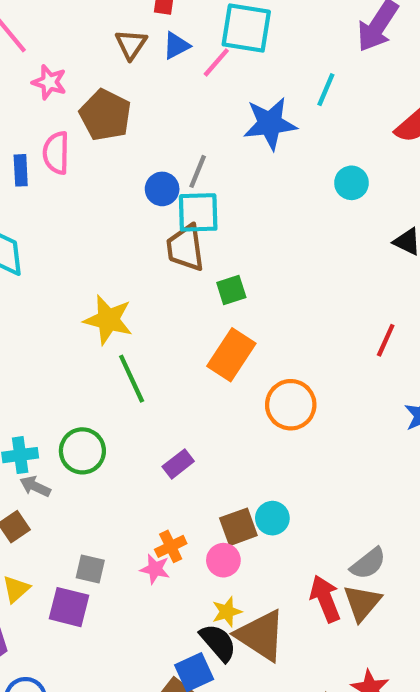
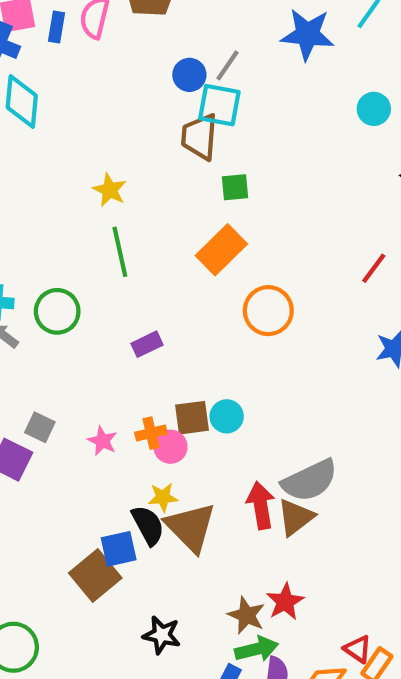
yellow star: (108, 320) -> (110, 190), size x0.7
orange cross: (171, 546) -> (151, 433), moved
gray semicircle: (368, 564) -> (310, 480), size x1.5

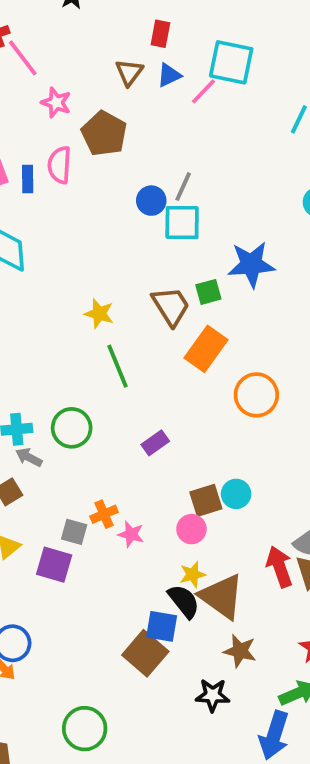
blue star: (307, 34) -> (251, 264), moved
brown trapezoid: (200, 137) -> (171, 306), moved, turned 153
orange cross: (151, 433) -> (104, 514), moved
blue square: (119, 549) -> (162, 626), turned 32
brown star: (246, 615) -> (240, 651), moved

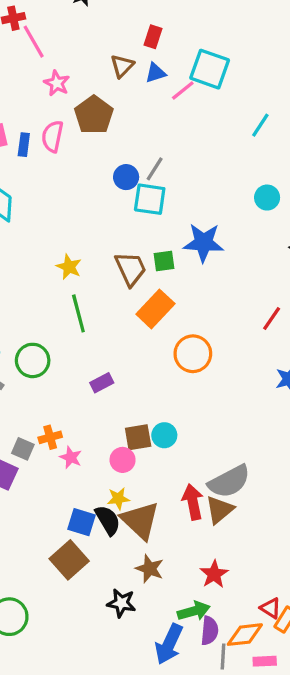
blue square: (162, 626) -> (81, 522), moved

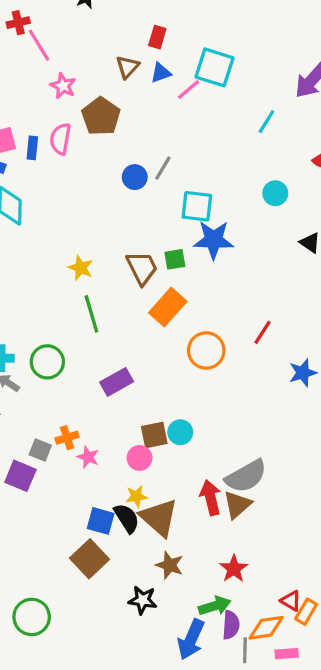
cyan square: (150, 199) -> (197, 206), moved
red line: (272, 318) -> (262, 332), moved
purple rectangle: (102, 383) -> (117, 382), size x1.4

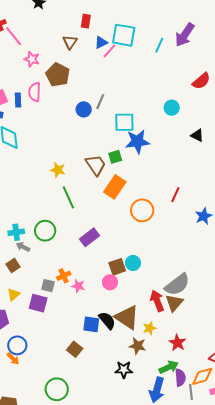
blue triangle: (161, 73) -> (101, 42), moved
cyan line: (267, 122) -> (159, 45), moved
yellow star: (136, 496) -> (150, 328), moved
brown square: (90, 559) -> (75, 349), moved, size x0.7

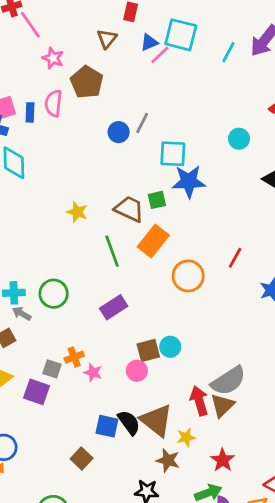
brown trapezoid: (96, 165) -> (129, 209), turned -35
green line: (68, 197) -> (112, 251), moved

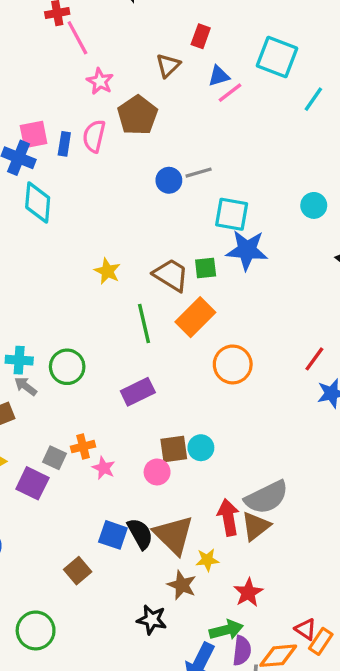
cyan square: (181, 35) -> (277, 57), moved
gray line: (142, 123) -> (199, 173), turned 40
red line: (235, 258) -> (314, 359), moved

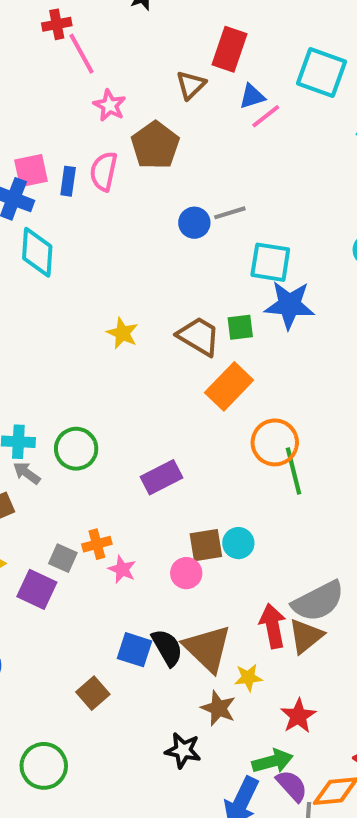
red rectangle: (201, 36) -> (229, 49), size x1.5
green line: (144, 323) -> (294, 471), moved
purple semicircle: (242, 651) -> (292, 786), turned -48

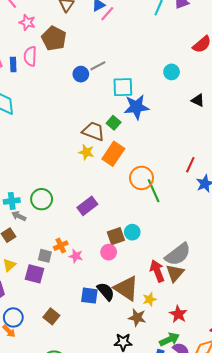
green square: (240, 327) -> (114, 123), turned -32
yellow star: (122, 333) -> (86, 152), moved
brown square: (93, 693) -> (51, 316), moved

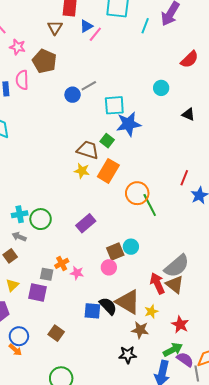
cyan cross: (12, 201) -> (20, 214), moved
brown triangle: (175, 273) -> (175, 284), turned -30

